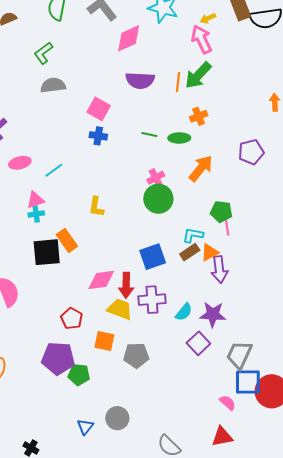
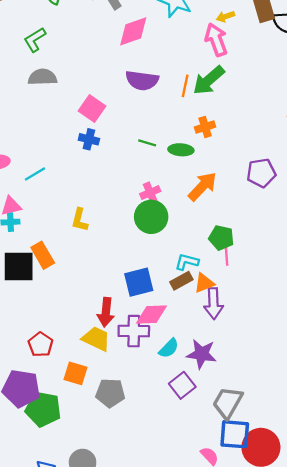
pink diamond: (101, 280) -> (152, 314), moved
green pentagon: (79, 375) -> (43, 409), size x1.4

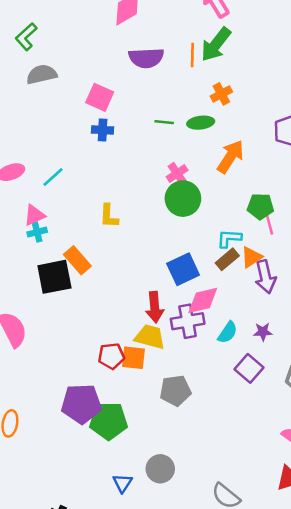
red pentagon: (41, 345) -> (111, 356), moved, turned -30
purple star: (202, 354) -> (263, 332), size x0.6
orange square: (76, 373) -> (133, 358), moved

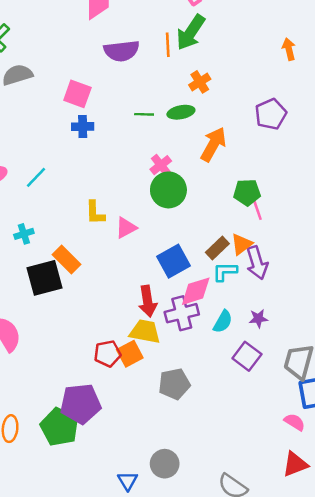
pink triangle: (34, 215) -> (126, 228), moved
cyan L-shape: (229, 238) -> (225, 272), moved
orange square: (133, 358) -> (130, 354), turned -30
green pentagon: (109, 421) -> (59, 427), moved, turned 30

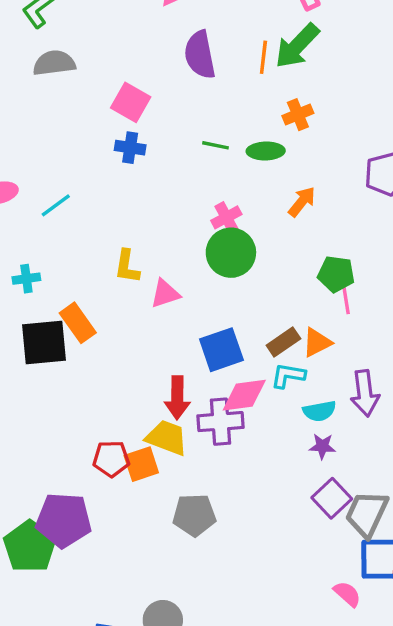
purple semicircle: (122, 51) -> (200, 55), turned 76
orange arrow: (213, 144) -> (302, 202), size x0.7
purple arrow: (257, 263) -> (365, 393), moved
cyan semicircle: (223, 322) -> (319, 411), moved, turned 40
purple square: (247, 356) -> (332, 498), moved

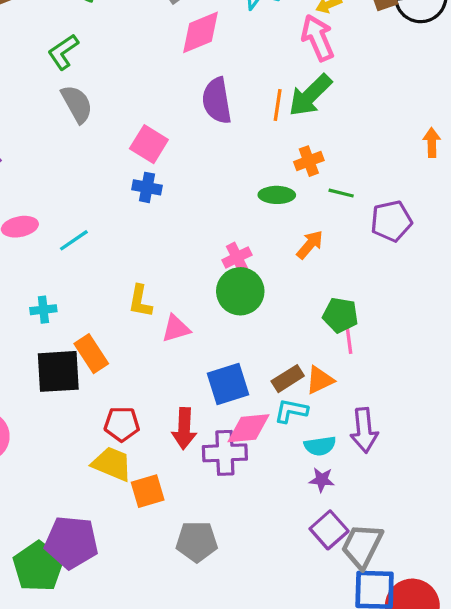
gray semicircle: (54, 63) -> (77, 104), turned 66
green line: (216, 145) -> (341, 193), moved
yellow trapezoid: (167, 438) -> (112, 464), moved
red pentagon: (111, 459) -> (122, 424), moved

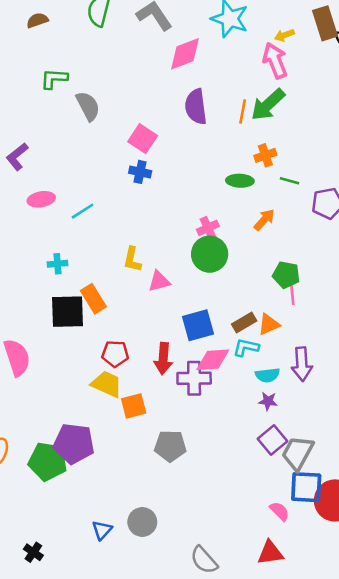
green L-shape: (63, 52) -> (54, 79), moved, turned 36
green pentagon: (38, 566) -> (48, 462), turned -30

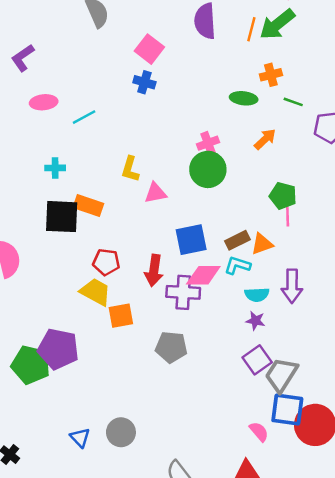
orange rectangle: (93, 299) -> (88, 205), turned -44
gray pentagon: (170, 446) -> (171, 347), moved
blue triangle: (102, 530) -> (80, 437), turned -30

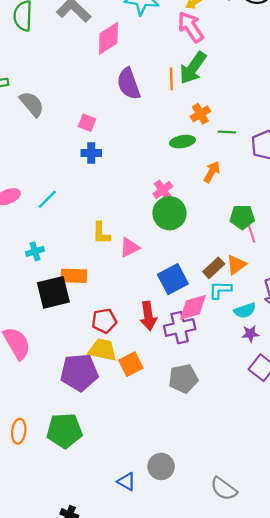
pink square: (149, 49) -> (87, 123), size x0.7
purple pentagon: (58, 349) -> (79, 372), moved

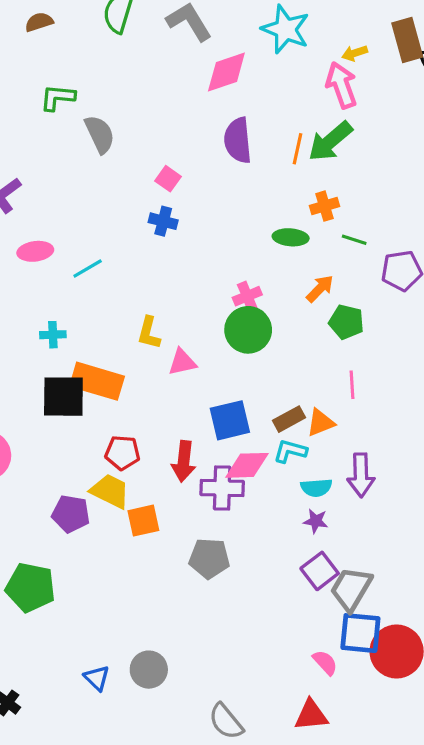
green pentagon: (242, 217) -> (346, 322), moved
orange rectangle: (74, 276) -> (97, 381), size x1.4
purple pentagon: (79, 372) -> (71, 514), size x0.7

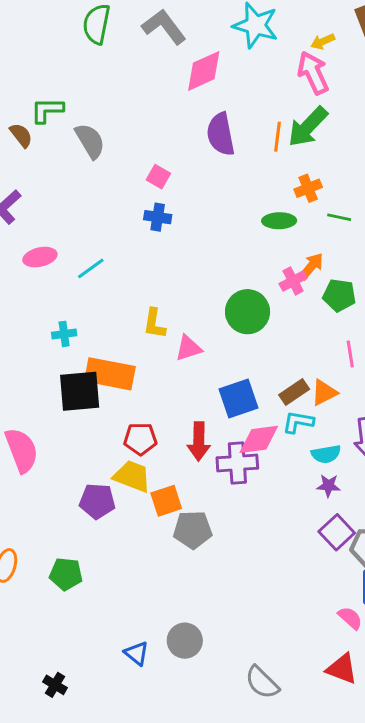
brown semicircle: (39, 22) -> (21, 135), moved, turned 75
pink cross: (247, 296) -> (293, 281), moved
gray pentagon: (209, 558) -> (193, 530), moved
green pentagon: (30, 587) -> (66, 574), size x0.7
red triangle: (311, 715) -> (342, 669), turned 32

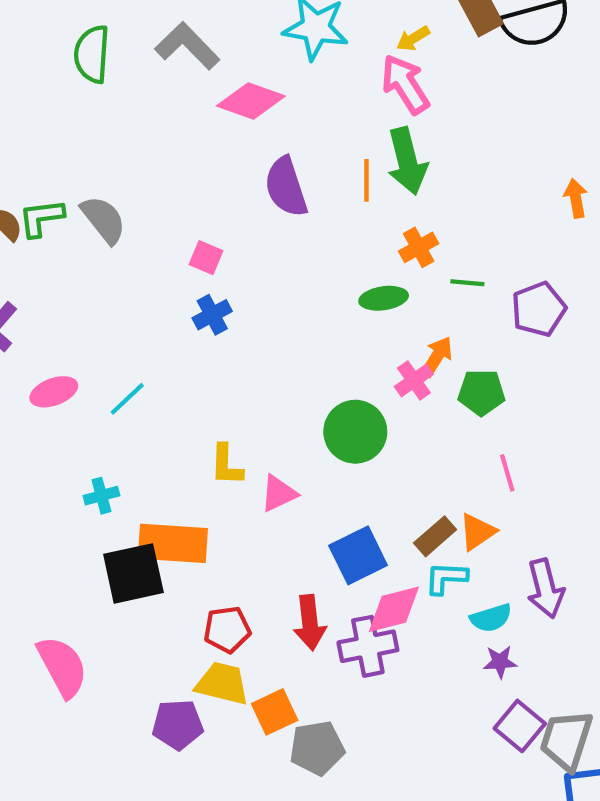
pink diamond: (204, 71) -> (251, 101), turned 51
green L-shape: (47, 110) -> (41, 218), moved
green arrow: (308, 127) -> (407, 161), turned -51
blue cross: (158, 217) -> (212, 315), turned -30

